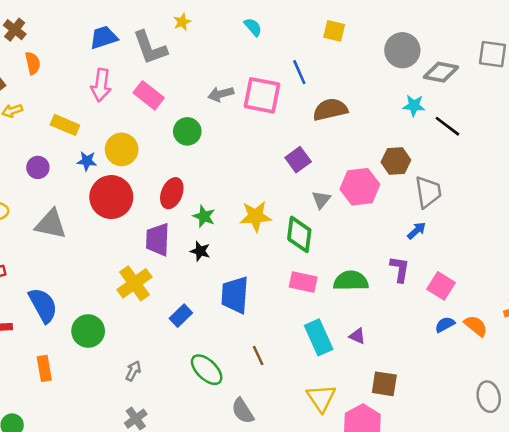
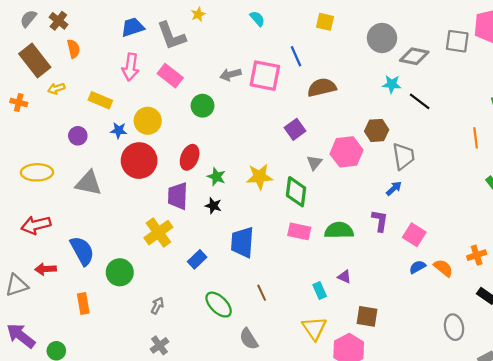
cyan rectangle: (319, 337) -> (320, 291), moved, size x0.6

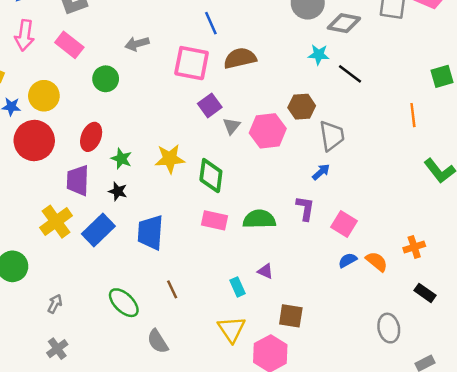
pink square: (265, 76) -> (192, 63), moved
gray triangle: (314, 163) -> (231, 126), moved
blue rectangle: (197, 259) -> (98, 230), moved, size x1.5

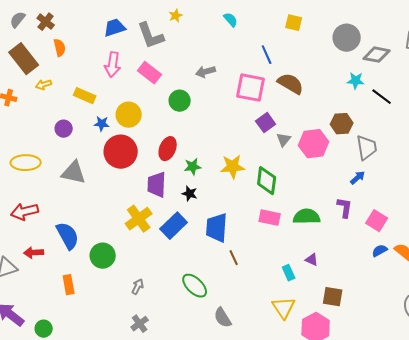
brown semicircle: (240, 58) -> (291, 84), turned 44
green star: (121, 159) -> (193, 167), turned -30
brown line: (172, 289) -> (234, 258), moved

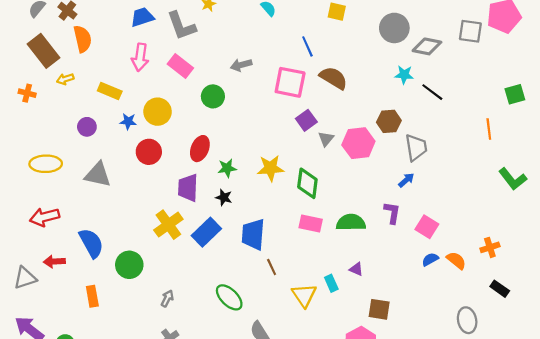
orange semicircle: (60, 48) -> (83, 39), size x1.4
red circle: (121, 152) -> (149, 152), size x0.7
yellow triangle: (284, 308) -> (304, 295), moved

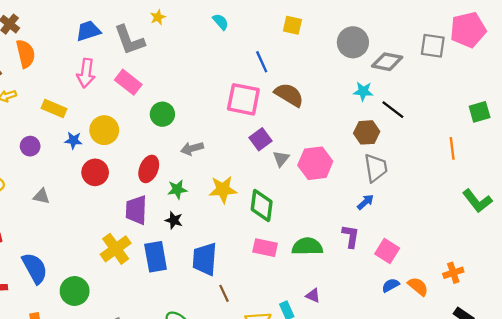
gray arrow: (241, 65) -> (192, 148), moved
brown hexagon: (389, 121) -> (367, 132), moved
gray triangle: (98, 175) -> (41, 196), size x0.6
blue rectangle: (206, 232) -> (156, 257), turned -56

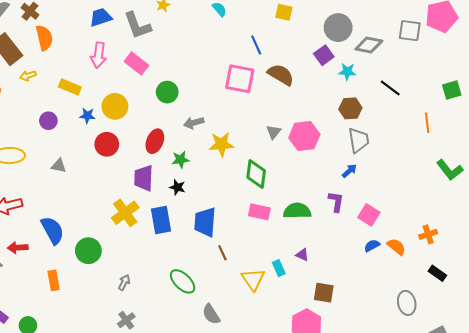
black line: (393, 110) -> (390, 88), moved
purple square: (261, 139) -> (324, 55), moved
yellow star: (223, 189) -> (221, 144), moved

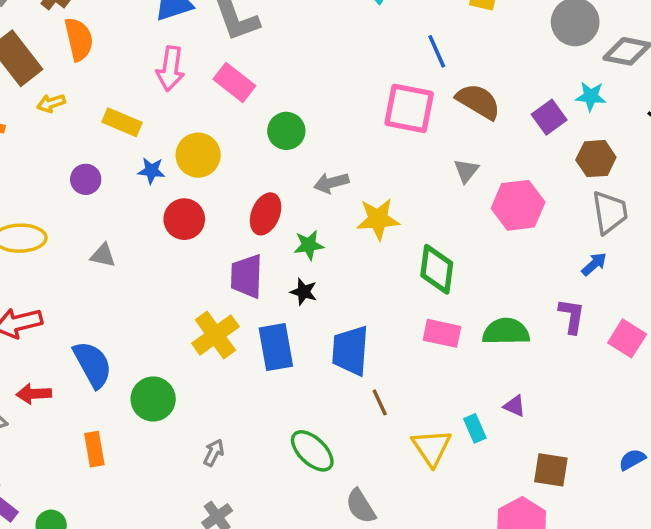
purple square: (324, 55) -> (549, 117), moved
gray triangle: (274, 132) -> (466, 171), moved
blue semicircle: (372, 246) -> (632, 460), moved

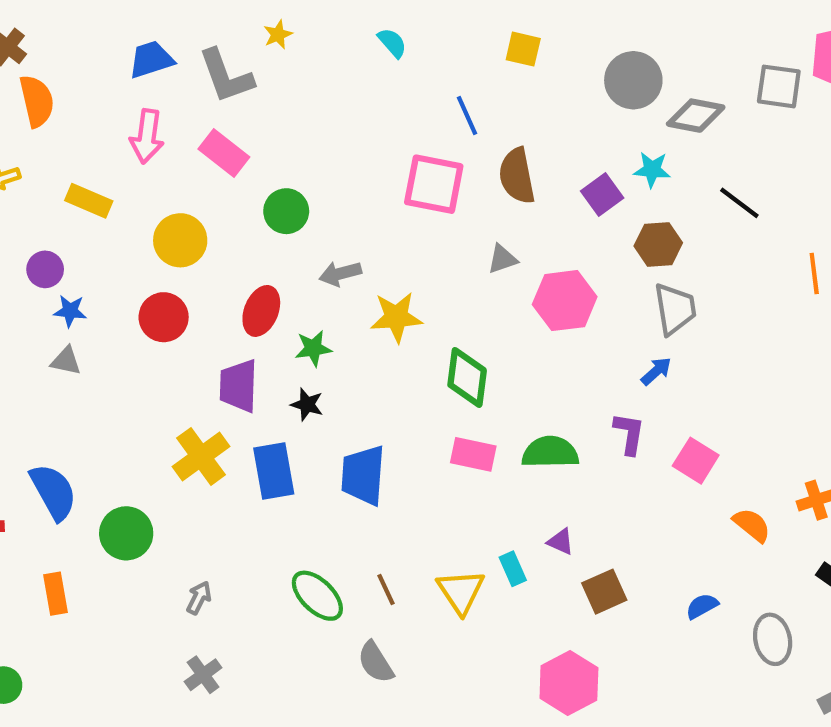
brown semicircle: (478, 102) -> (517, 176), turned -132
blue star: (151, 171) -> (70, 311), moved
gray triangle: (466, 171) -> (502, 259), turned 32
brown line: (380, 402) -> (386, 589), moved
brown square: (551, 470) -> (604, 592), moved, turned -33

